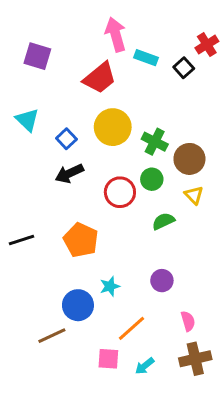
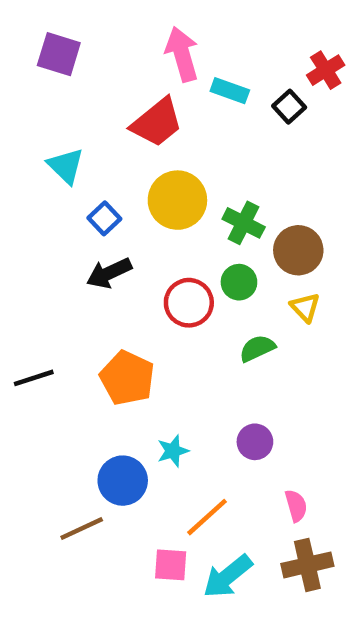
purple square: (37, 56) -> (59, 54), moved
cyan triangle: (27, 120) -> (66, 166), moved
cyan arrow: (145, 366) -> (228, 576), size x1.6

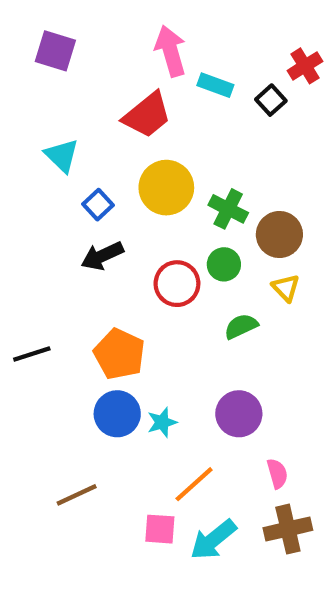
purple circle: (255, 442) -> (239, 414), size x1.4
blue circle: (123, 481) -> (117, 414), moved

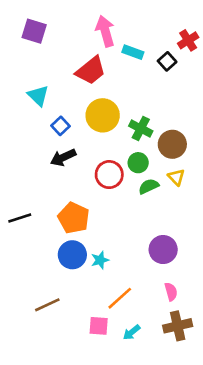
green semicircle: (241, 326) -> (149, 186), moved
purple circle: (239, 414) -> (163, 250), moved
cyan arrow: (213, 540) -> (132, 332), size x0.6

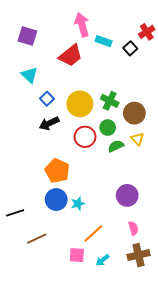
purple square: (34, 31) -> (27, 36), moved
yellow circle: (103, 115) -> (80, 104), moved
black line: (20, 218) -> (15, 213), moved

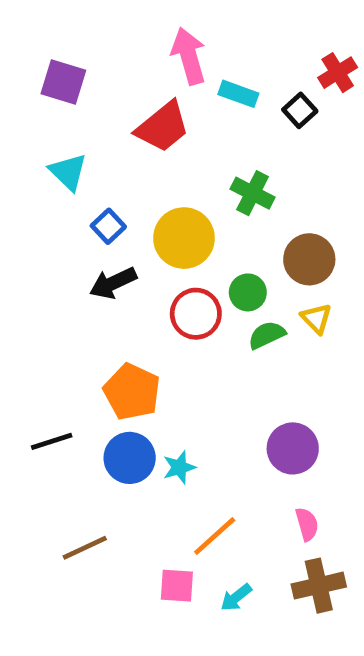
green cross: (110, 101) -> (253, 193), moved
black line: (15, 213) -> (52, 441), moved

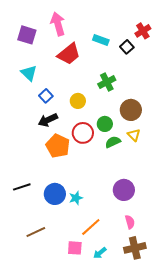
pink arrow: (189, 56) -> (58, 24), moved
green cross: (253, 193) -> (107, 82), turned 36
yellow circle: (184, 238) -> (78, 101), size x0.6
orange pentagon: (132, 392) -> (58, 146), moved

